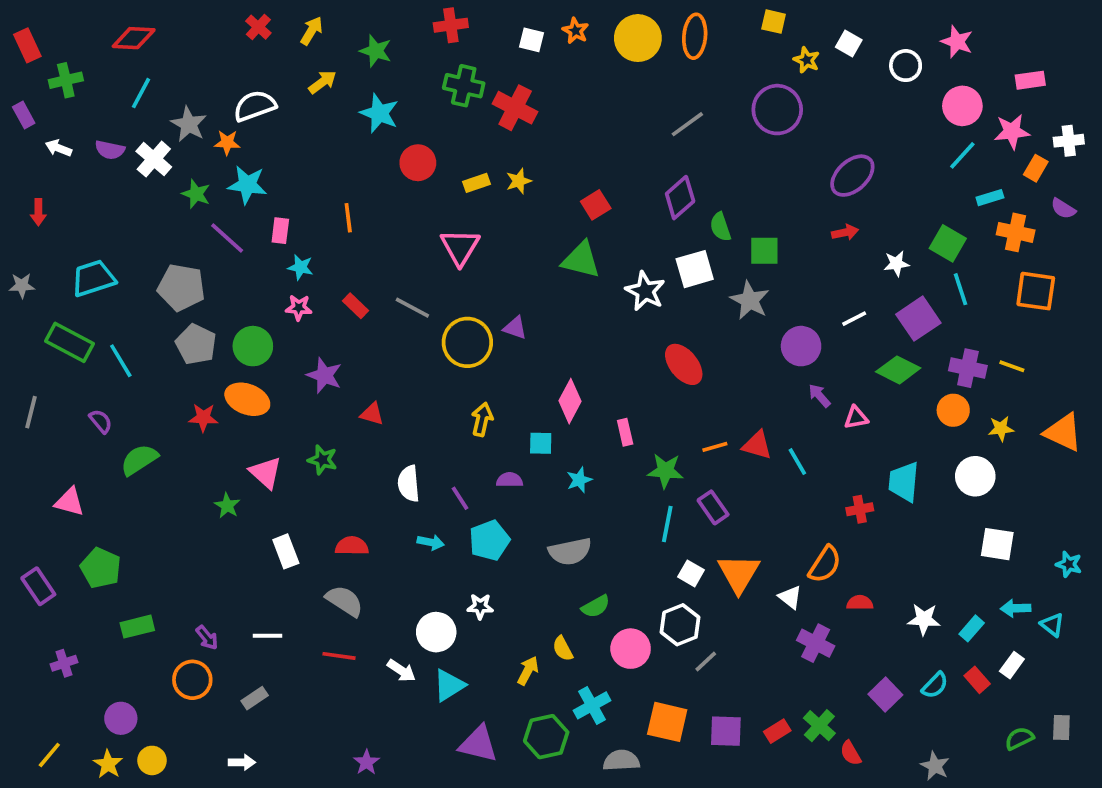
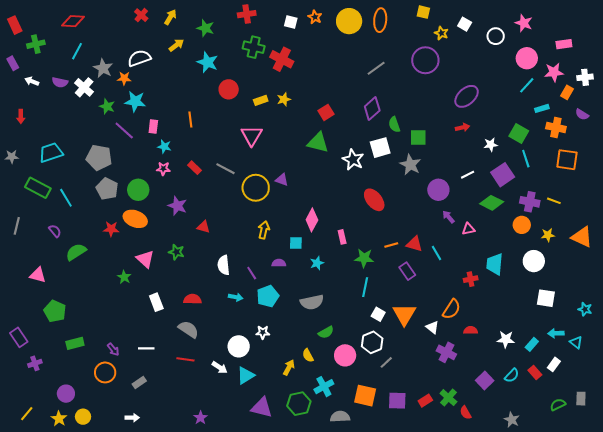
purple rectangle: (713, 507) -> (407, 271), moved
purple rectangle: (38, 586) -> (19, 337), moved

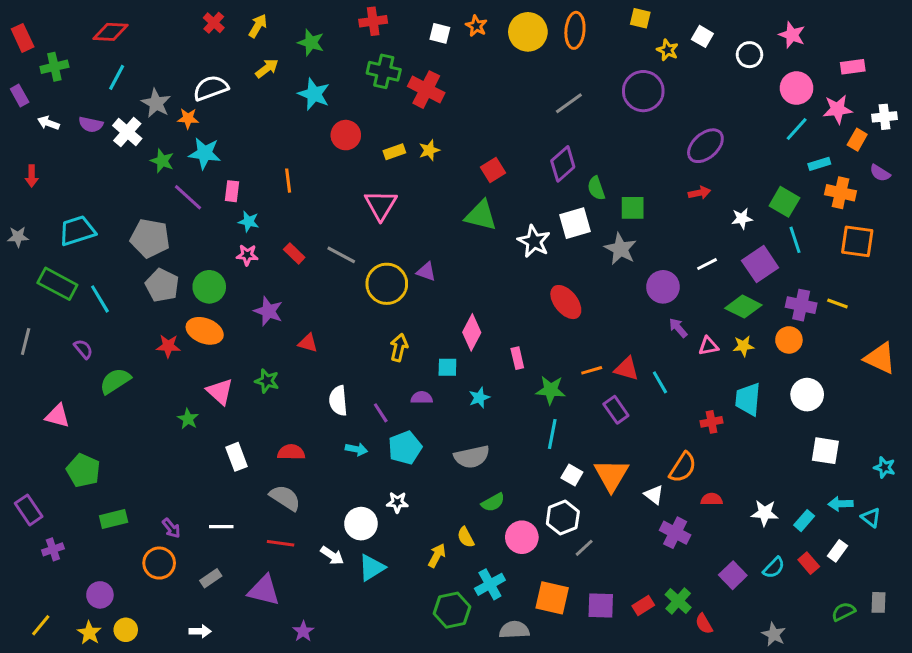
yellow star: (548, 235) -> (743, 346), moved
purple triangle: (262, 408) -> (264, 590), moved

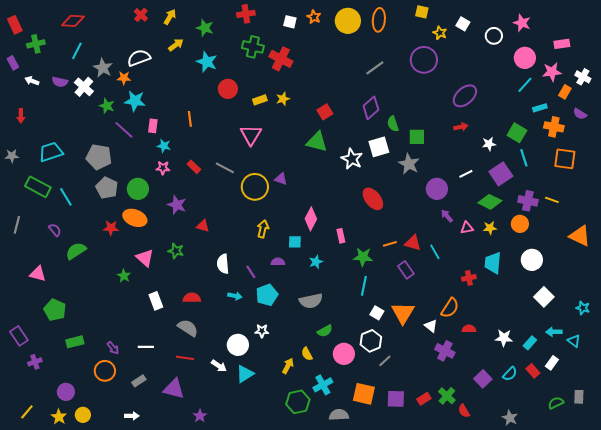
white cross: (885, 117) -> (583, 77), turned 35
white square: (825, 451) -> (544, 297), turned 36

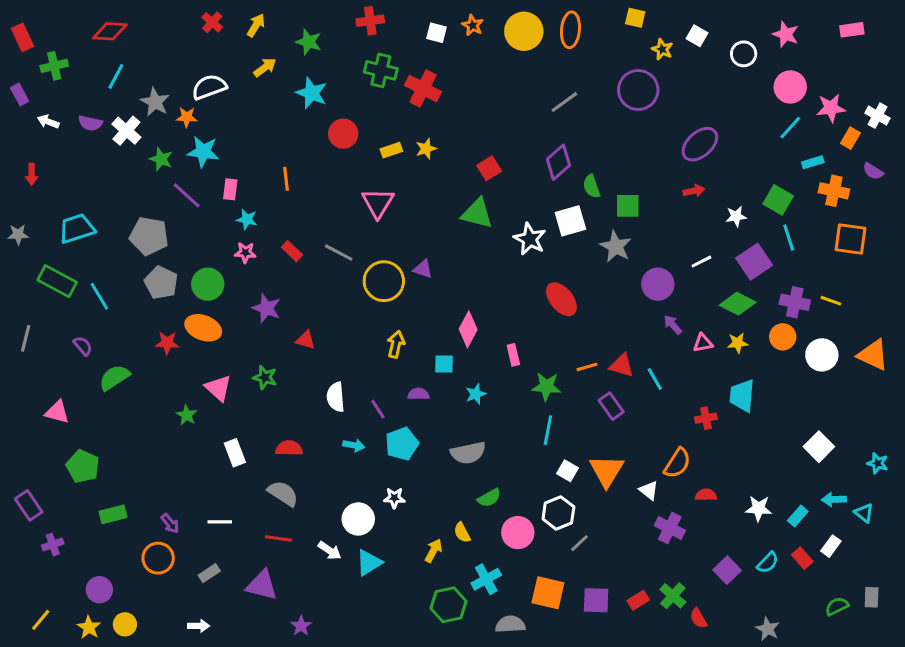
pink rectangle: (562, 44) -> (852, 30), moved
white circle: (532, 260) -> (822, 355), moved

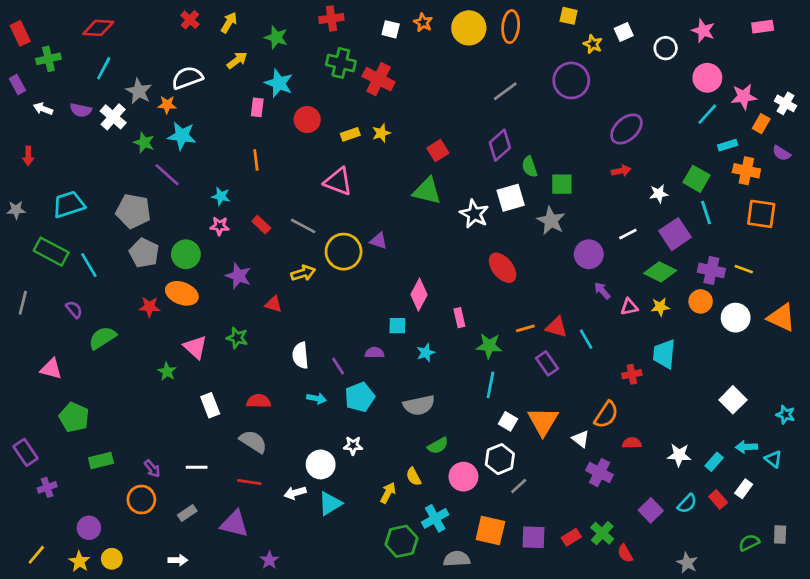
white square: (697, 36) -> (624, 32), turned 36
pink rectangle: (230, 189) -> (257, 107), moved
pink triangle: (378, 203) -> (338, 182), turned -40
yellow arrow: (396, 344) -> (303, 273), moved, turned 60
white arrow: (330, 551) -> (295, 493), turned 130

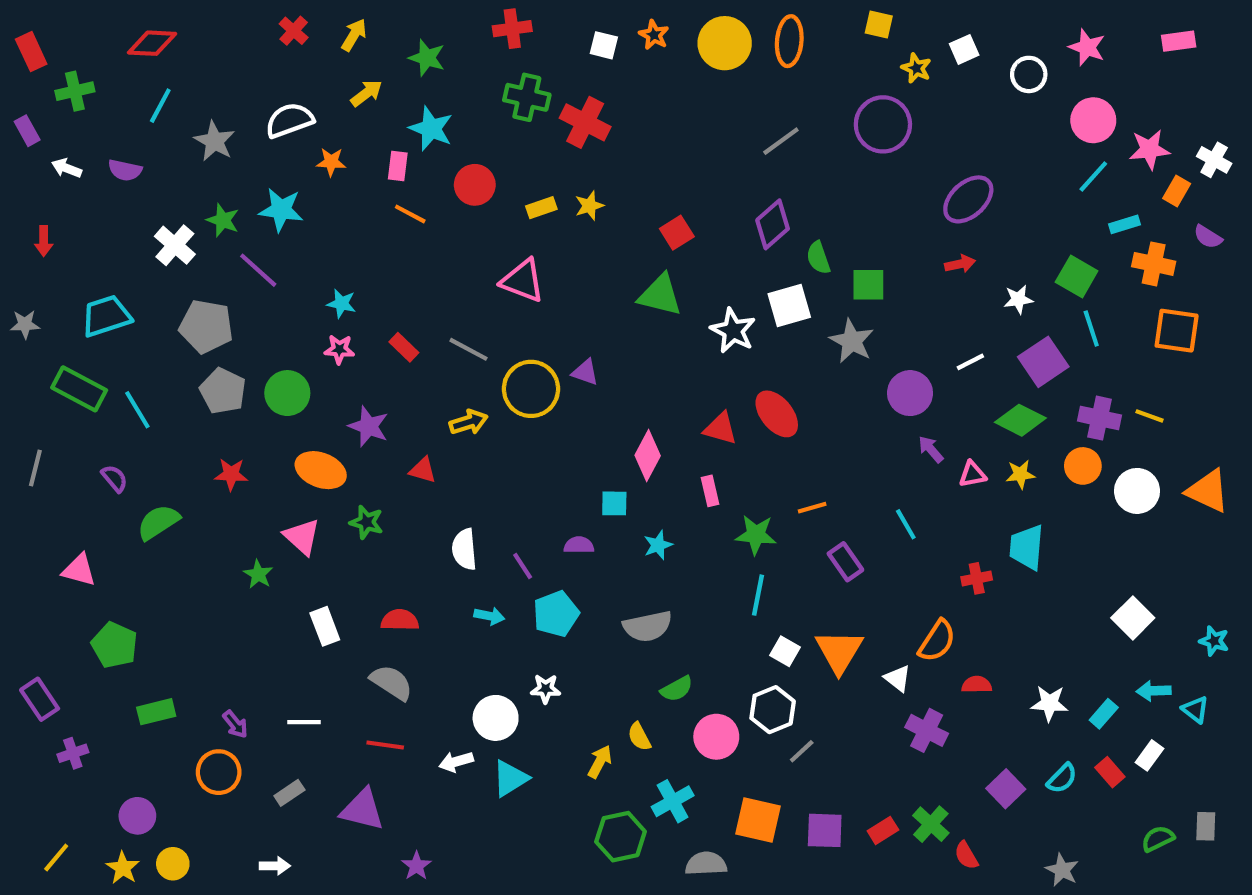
orange star: (167, 105) -> (331, 162), moved
white cross: (113, 117) -> (175, 245), moved
orange line: (256, 160) -> (410, 214), moved, turned -55
orange ellipse: (182, 293) -> (321, 470), moved
red triangle: (556, 327) -> (721, 428), moved

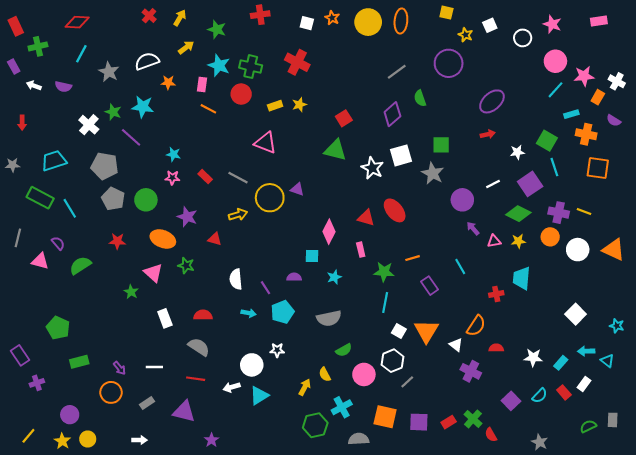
green cross: (527, 97) -> (251, 67), moved
green semicircle: (818, 258) -> (420, 98), moved
pink triangle: (79, 570) -> (40, 261), moved

